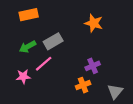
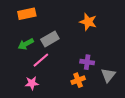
purple cross: (93, 66) -> (87, 62), turned 32
pink star: (23, 77) -> (32, 83), moved
gray triangle: (115, 91) -> (108, 75), moved

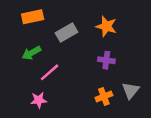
gray rectangle: (50, 39) -> (66, 32), moved
purple cross: (87, 62) -> (106, 60), moved
orange cross: (78, 80) -> (104, 96), moved

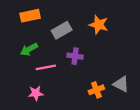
purple cross: (106, 60) -> (75, 56), moved
pink line: (50, 72) -> (46, 67), turned 30
gray triangle: (131, 90) -> (121, 84), turned -42

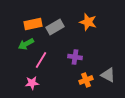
orange rectangle: (30, 16) -> (33, 24), moved
purple cross: (75, 56) -> (75, 57), moved
pink line: (46, 67) -> (41, 60), turned -48

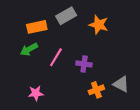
gray rectangle: (55, 27) -> (66, 16), moved
pink line: (41, 60) -> (56, 57), moved

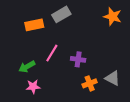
orange star: (99, 25) -> (113, 17), moved
green arrow: (29, 49) -> (27, 67), moved

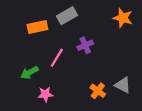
purple cross: (78, 59) -> (85, 45), moved, turned -32
orange cross: (90, 83) -> (98, 91), turned -32
pink star: (33, 87) -> (45, 94), moved

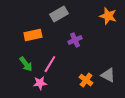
orange rectangle: (37, 27) -> (33, 35), moved
pink line: (57, 58) -> (50, 64), moved
green arrow: (29, 73) -> (26, 64), turned -98

